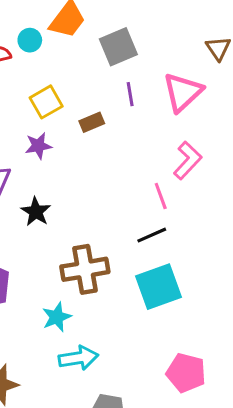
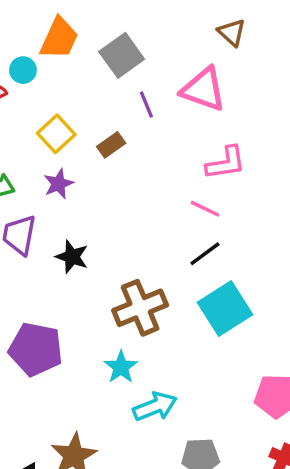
pink triangle: (183, 92) -> (204, 89), turned -45
pink L-shape: (188, 160) -> (226, 163), turned 51
pink line: (161, 196) -> (205, 209), turned -32

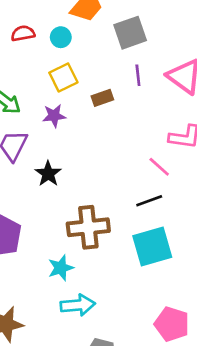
cyan circle: (23, 70) -> (61, 37), moved

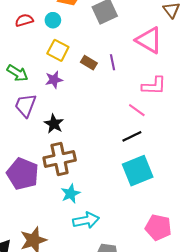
purple line: (138, 75) -> (112, 62), moved
yellow square: (63, 77) -> (58, 50), turned -30
brown rectangle: (102, 98) -> (89, 63), turned 56
brown cross: (88, 227) -> (60, 159), moved

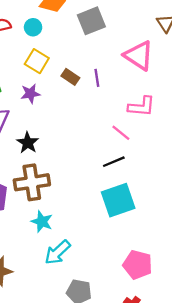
cyan star: (70, 194) -> (42, 222), turned -30
cyan arrow: (86, 220) -> (58, 252), turned 145

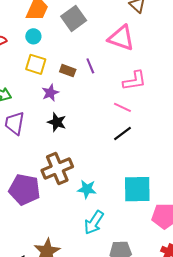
cyan circle: (33, 27) -> (33, 36), moved
purple star: (30, 94) -> (50, 93), moved
black star: (28, 143) -> (57, 122), moved
cyan square: (118, 200) -> (137, 189), moved, turned 32
cyan star: (42, 222) -> (87, 189), moved

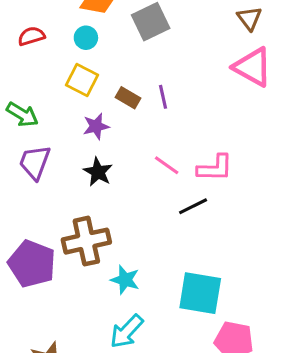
pink triangle: (121, 38) -> (253, 67), moved
pink L-shape: (134, 81) -> (215, 168), moved
pink line: (122, 107) -> (167, 165), moved

